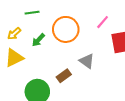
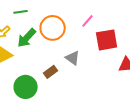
green arrow: (38, 40) -> (27, 38), size x1.5

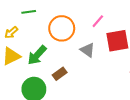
green arrow: (27, 38) -> (37, 55), moved
gray triangle: (73, 58) -> (87, 50), moved

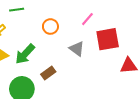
orange circle: (62, 28) -> (50, 27), size x0.6

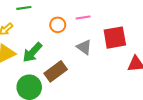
pink line: (87, 19) -> (83, 17), moved, turned 40
brown rectangle: (48, 73) -> (56, 71), size x1.5

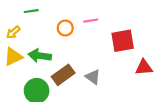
gray triangle: (84, 47) -> (93, 77), moved
green arrow: (32, 52) -> (40, 56), turned 55

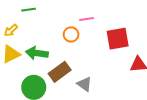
orange circle: (65, 28) -> (71, 34), moved
gray triangle: (93, 77) -> (84, 84), moved

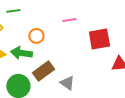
orange circle: (71, 34) -> (36, 36), moved

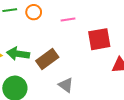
orange circle: (36, 36) -> (34, 12), moved
brown rectangle: (43, 71) -> (47, 59), moved

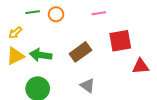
pink line: (68, 19) -> (99, 13), moved
brown rectangle: (47, 59) -> (80, 52), moved

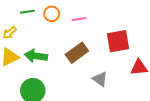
pink line: (99, 13) -> (79, 19), moved
gray triangle: (88, 86) -> (100, 79), moved

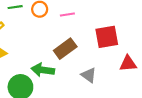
green arrow: (36, 56) -> (43, 70), moved

